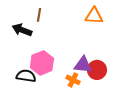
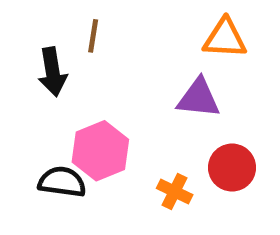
black arrow: (22, 30) -> (53, 72), turned -120
purple triangle: (83, 65) -> (199, 98), moved

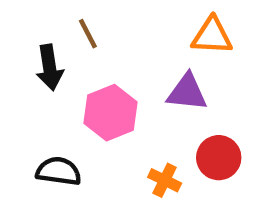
brown line: (93, 36) -> (88, 34), turned -36
pink hexagon: (100, 151) -> (110, 113), moved

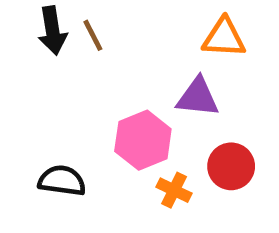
black arrow: (50, 67) -> (52, 31), moved
pink hexagon: (110, 113) -> (143, 140), moved

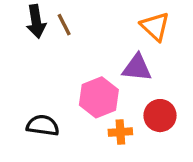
orange triangle: (224, 38) -> (155, 26), turned 40
orange cross: (174, 190) -> (120, 132), turned -30

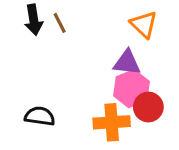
pink hexagon: (99, 97) -> (131, 89), moved
orange cross: (120, 132) -> (112, 122), size x1.6

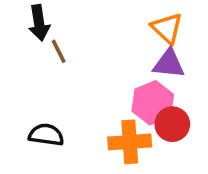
brown line: (60, 23) -> (59, 51), moved
purple triangle: (127, 63) -> (169, 64), moved

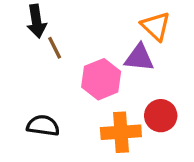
purple triangle: (169, 64) -> (139, 58), moved
pink hexagon: (153, 103) -> (101, 79), moved

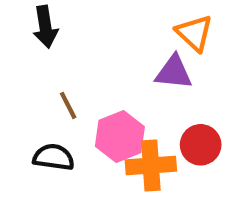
brown line: (55, 48) -> (68, 105), moved
pink hexagon: (101, 79) -> (120, 137), moved

